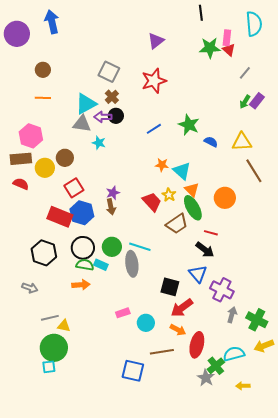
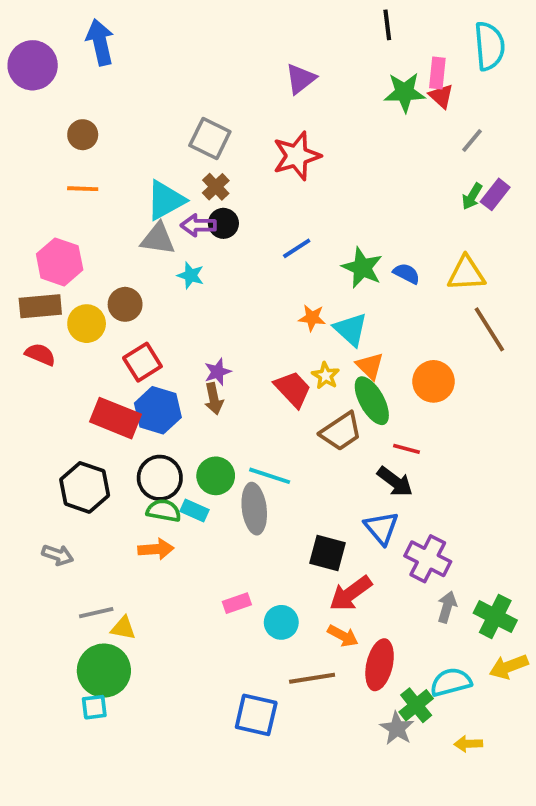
green star: (189, 125) -> (362, 268), moved

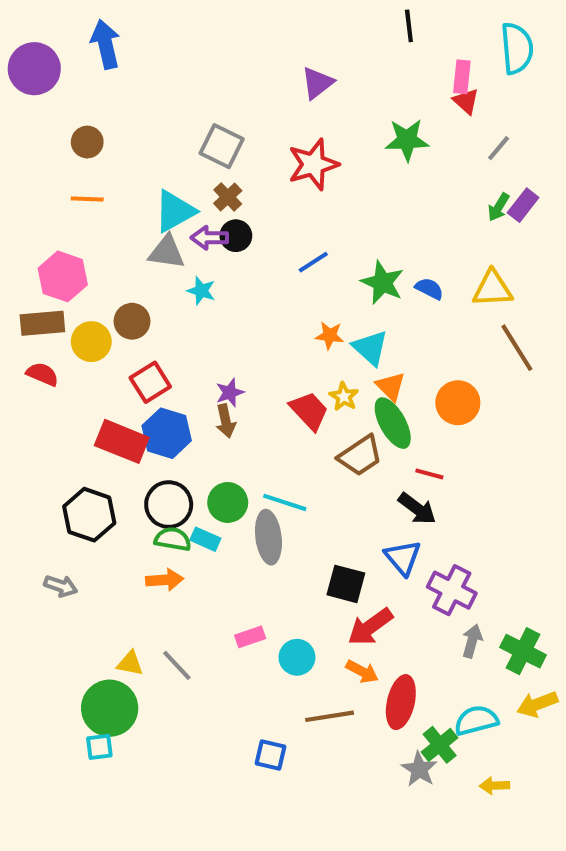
green star: (405, 92) -> (407, 140), moved
gray line: (96, 613) -> (177, 665), moved, turned 60
blue square: (256, 715) -> (270, 755), size x0.7

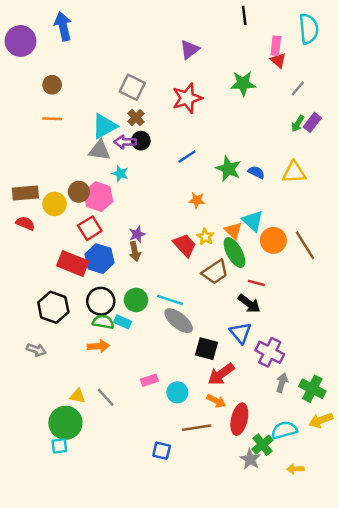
pink hexagon: (63, 276) -> (98, 197), moved
cyan triangle: (370, 348) -> (253, 221), moved
brown line: (517, 348) -> (305, 245), moved
gray ellipse: (268, 537) -> (179, 321), moved, turned -44

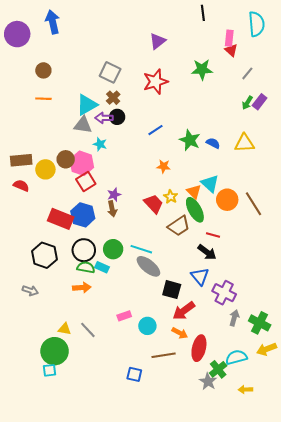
red square: (90, 228) -> (86, 182), moved

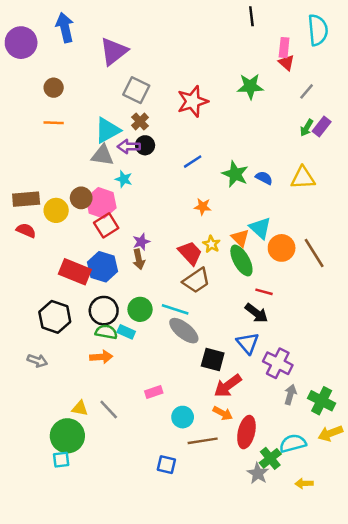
purple triangle: (158, 41) -> (114, 51), moved, size x1.4
brown trapezoid: (179, 226) -> (196, 281), moved
cyan circle: (147, 326) -> (183, 417), moved

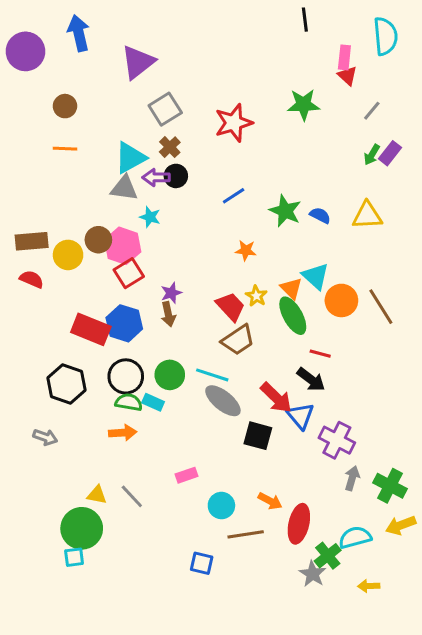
gray square: (136, 90) -> (165, 109), turned 32
red arrow: (228, 386) -> (276, 398), moved, turned -100

